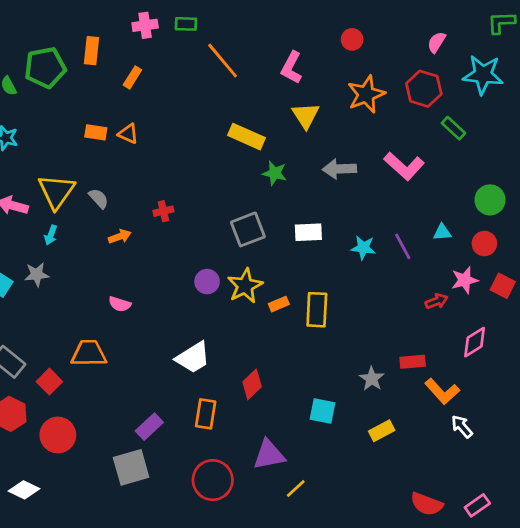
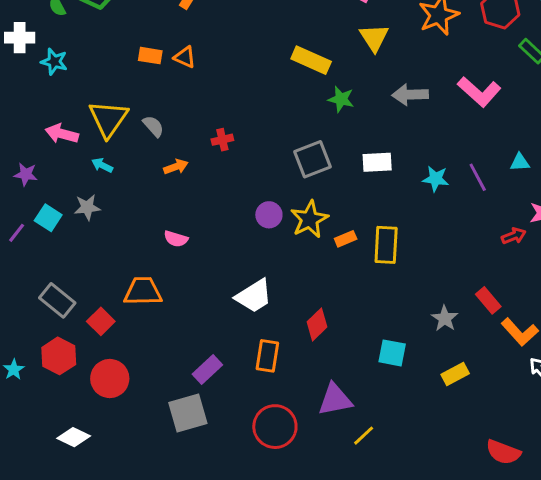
cyan arrow: (51, 235) -> (102, 165), turned 96
red rectangle: (413, 362) -> (488, 300), turned 55

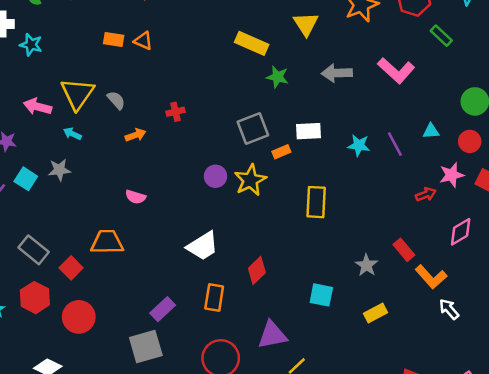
orange rectangle: (346, 239) -> (281, 152), moved

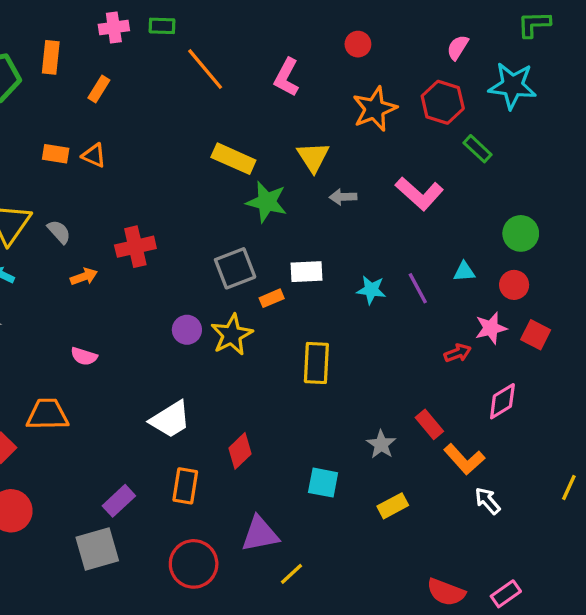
yellow triangle: (306, 24) -> (313, 157), moved
gray arrow: (337, 73) -> (343, 197), size x0.7
green star: (277, 77) -> (267, 202), size x1.4
red cross: (176, 112) -> (135, 247), size x1.6

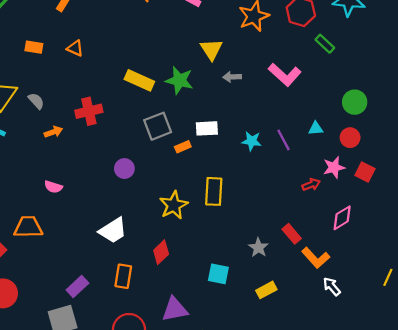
orange triangle: (94, 155) -> (75, 48), moved
yellow rectangle: (233, 159) -> (139, 80), moved
yellow star: (232, 335) -> (174, 205), moved

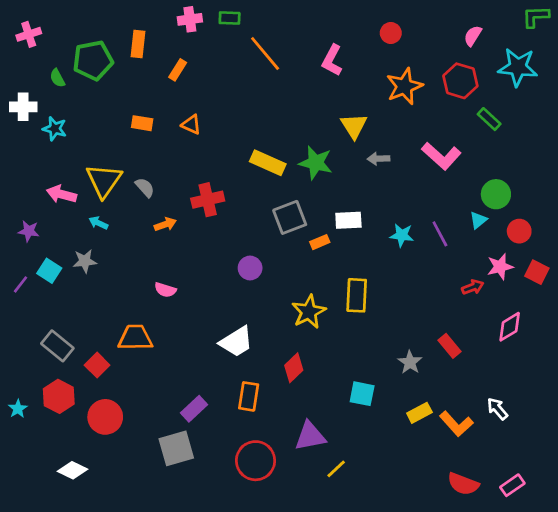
green circle: (355, 102) -> (496, 194), moved
cyan triangle: (316, 128) -> (478, 220), turned -35
orange L-shape: (316, 258) -> (456, 424), moved

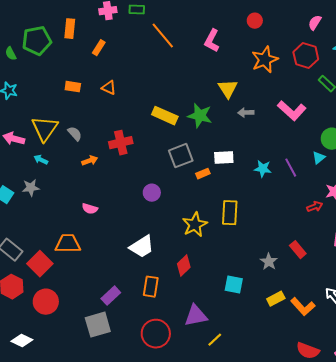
red square: (97, 365) -> (40, 264), size x1.4

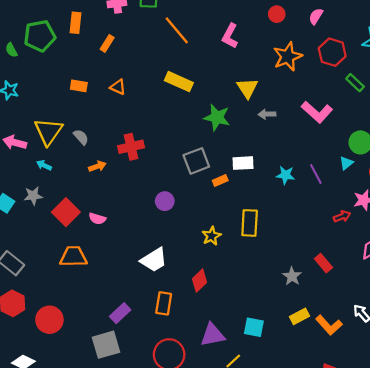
pink semicircle: (315, 23) -> (316, 16), moved
yellow rectangle: (165, 116) -> (179, 82), moved
yellow star: (195, 225) -> (211, 236), size x0.7
red square: (40, 264) -> (66, 212), moved
cyan square: (234, 285) -> (254, 327), moved

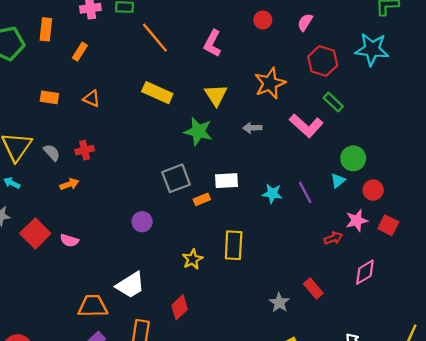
orange star: (288, 57) -> (270, 83), moved
green rectangle: (355, 83) -> (333, 102), moved
yellow triangle: (247, 88) -> (216, 95), moved
red cross: (131, 147) -> (85, 150), moved, size x0.7
orange trapezoid: (73, 257) -> (93, 306), moved

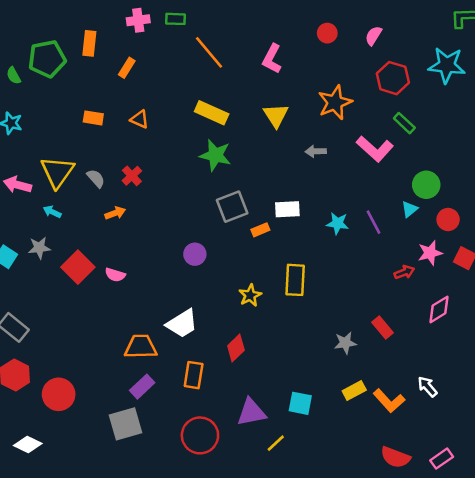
green star: (198, 131) -> (215, 155), moved
red cross: (85, 150) -> (132, 176), turned -30
gray star: (279, 303) -> (345, 343), turned 30

